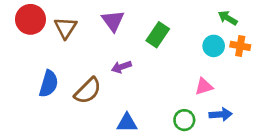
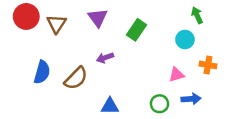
green arrow: (228, 18) -> (197, 15), turned 35
orange cross: (240, 46) -> (208, 65), moved

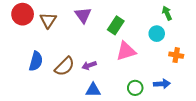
purple arrow: (105, 58) -> (89, 65), moved
pink triangle: (176, 75) -> (126, 51), moved, size x1.5

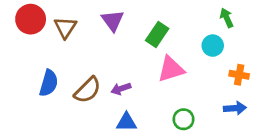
blue arrow: (162, 84) -> (235, 108), moved

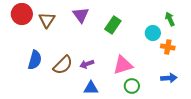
green arrow: (227, 18) -> (170, 19), moved
pink triangle: (171, 69) -> (123, 65), moved
orange cross: (239, 75) -> (168, 47), moved

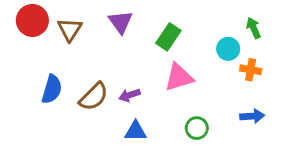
pink triangle: (123, 65) -> (179, 77), moved

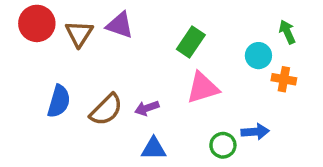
purple triangle: (121, 22) -> (120, 25), moved, turned -35
blue arrow: (252, 116) -> (255, 132), moved

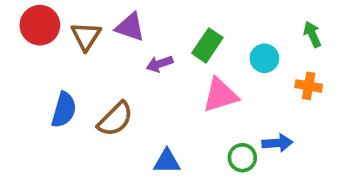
cyan circle: (258, 56) -> (264, 58), moved
purple arrow: (147, 108) -> (160, 64), moved

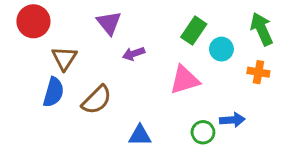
purple triangle: (130, 27) -> (109, 23), turned 32
green arrow: (312, 34) -> (262, 29), size x1.5
brown triangle: (86, 36) -> (64, 58), moved
green rectangle: (207, 45) -> (194, 31), moved

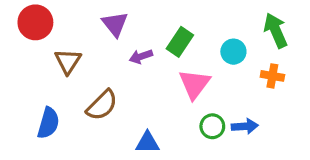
green rectangle: (194, 31) -> (180, 42), moved
pink triangle: (184, 80) -> (194, 84), turned -36
blue semicircle: (53, 92) -> (48, 123), moved
green circle: (203, 132) -> (212, 126), moved

